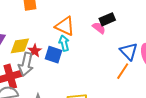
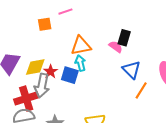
black rectangle: (107, 19) -> (124, 38), turned -49
orange triangle: (65, 26) -> (81, 46), turned -35
blue triangle: (129, 51) -> (131, 70), moved

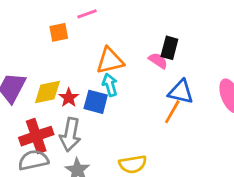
blue triangle: (131, 70) -> (181, 92), turned -30
gray arrow: (42, 86) -> (70, 135), moved
orange line: (141, 90) -> (172, 112), moved

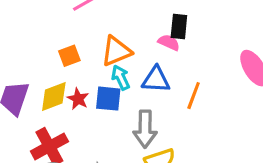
orange square: (59, 32) -> (69, 56), moved
blue triangle: (181, 92) -> (156, 80), moved
gray arrow: (70, 135) -> (145, 129), moved

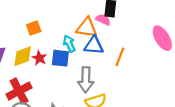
orange triangle: (116, 51) -> (87, 28), moved, turned 30

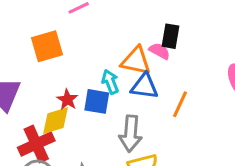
orange square: (34, 28) -> (47, 46), moved, size x1.5
yellow diamond: (23, 56) -> (56, 121), moved

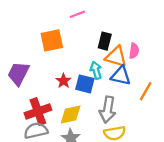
black rectangle: (170, 36) -> (105, 41), moved
pink semicircle: (160, 51) -> (134, 51), turned 64
yellow diamond: (56, 121) -> (71, 114), moved

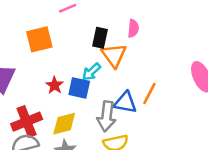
pink semicircle: (134, 51) -> (133, 28), moved
orange triangle: (116, 57) -> (114, 55), turned 40
cyan arrow: (96, 70) -> (91, 72), turned -114
blue triangle: (121, 76) -> (125, 102), moved

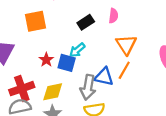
black rectangle: (100, 38) -> (86, 22), turned 42
orange triangle: (114, 55) -> (126, 45), moved

